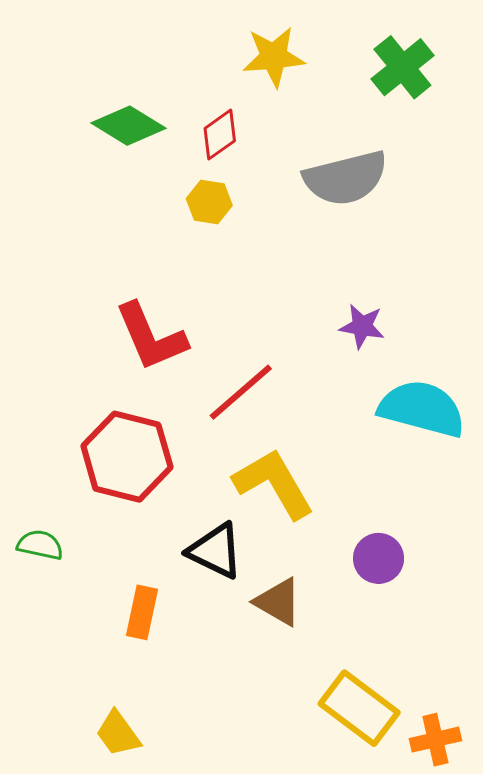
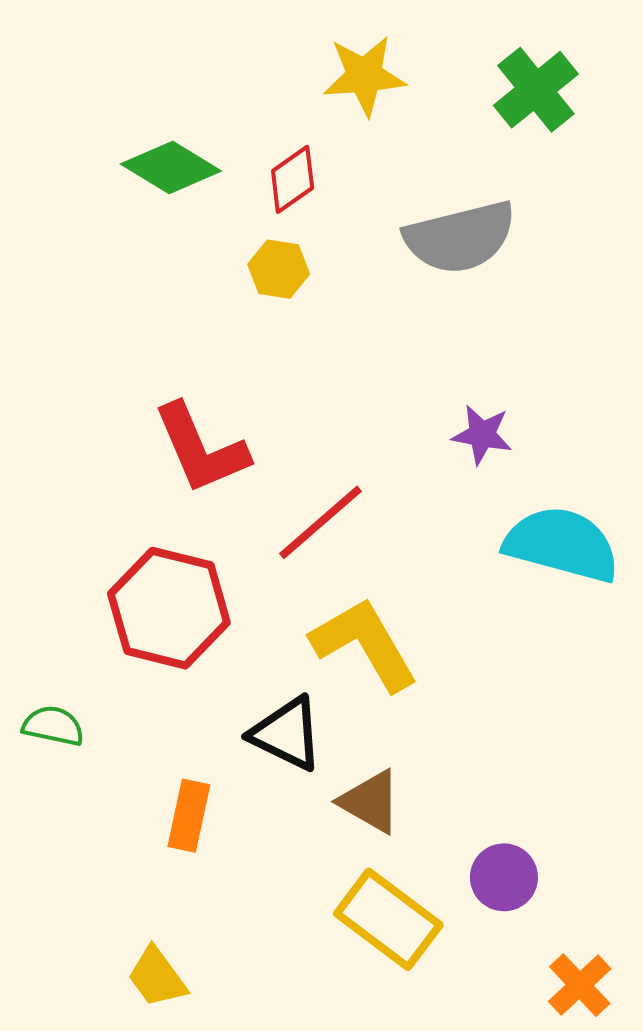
purple circle: (379, 558) -> (504, 877), moved
yellow rectangle: (359, 708) -> (388, 919), moved
orange cross: (435, 740) -> (580, 985), turned -30

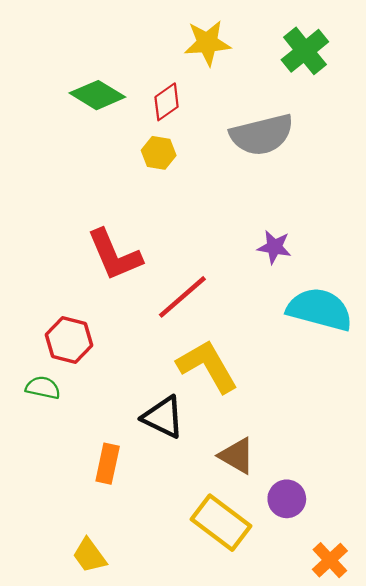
red hexagon: (169, 608) -> (69, 340), moved, size x0.7
green semicircle: (53, 726) -> (43, 388), moved
brown triangle: (370, 802) -> (237, 456), moved

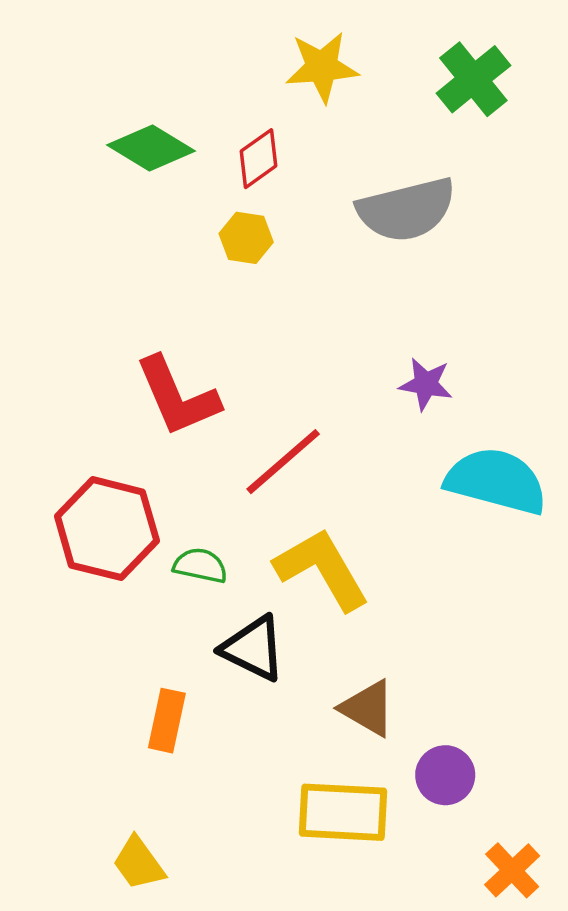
red hexagon: (69, 340) -> (107, 529), size x1.4
green semicircle: (43, 388) -> (200, 566), moved
yellow rectangle: (221, 523) -> (343, 812), turned -34

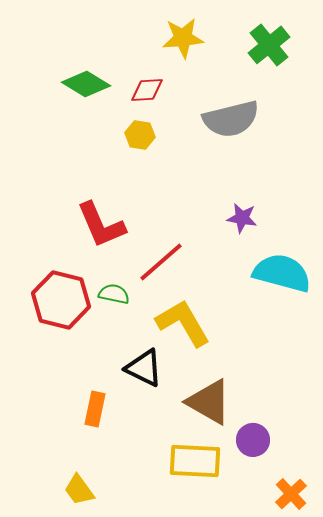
red diamond: (258, 159) -> (147, 90), turned 32
green semicircle: (200, 566) -> (114, 294), moved
brown triangle: (368, 708) -> (209, 402), size x1.4

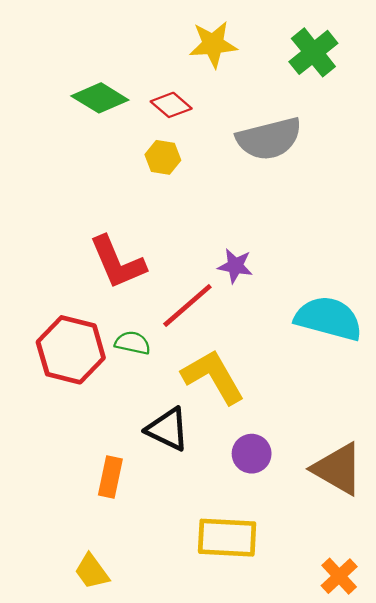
red diamond: (147, 90) -> (171, 105), turned 44
purple star: (242, 218) -> (235, 266), moved
brown triangle: (209, 402) -> (338, 469), moved
purple circle: (253, 440) -> (252, 454), moved

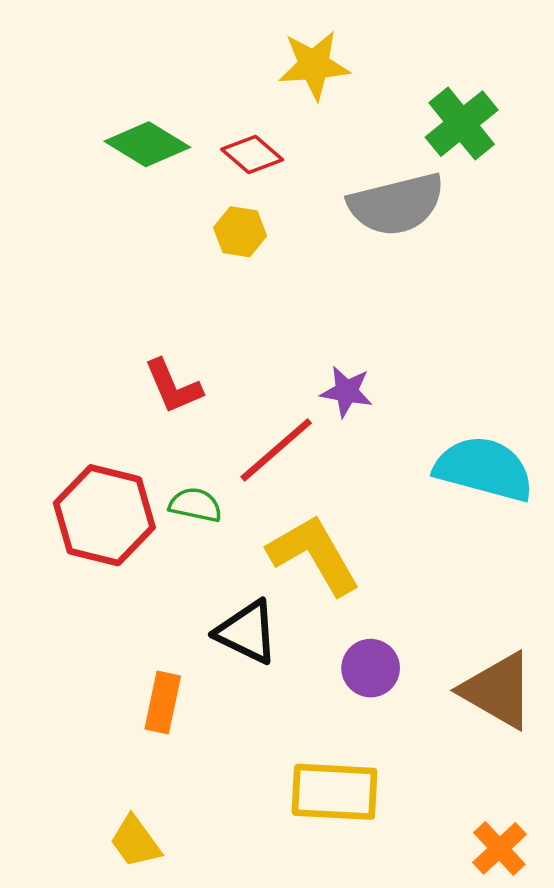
green cross: (313, 52) -> (462, 124), moved
red L-shape: (117, 262) -> (173, 386), size x0.7

